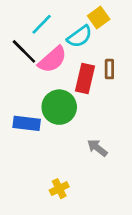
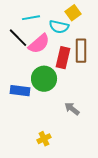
cyan line: (42, 24) -> (31, 18), turned 36
cyan semicircle: (80, 36) -> (59, 27), turned 48
brown rectangle: (109, 69) -> (81, 51), size x1.6

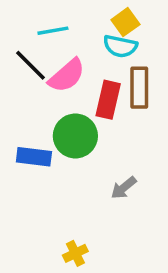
cyan semicircle: (59, 27) -> (120, 46), moved
gray arrow: (72, 109) -> (124, 188), turned -77
yellow cross: (44, 139) -> (75, 253), moved

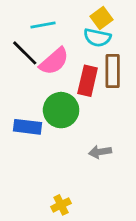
gray arrow: (124, 188) -> (100, 152), turned 30

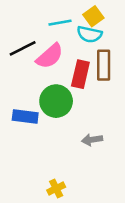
cyan line: (43, 25) -> (60, 23), moved
black line: (25, 53) -> (23, 48), turned -72

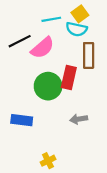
red rectangle: (80, 74) -> (69, 77), moved
blue rectangle: (25, 117) -> (22, 120), moved

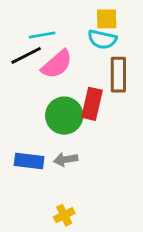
yellow square: (80, 14) -> (107, 19), turned 35
cyan line: (51, 19) -> (42, 35), moved
gray arrow: (79, 119) -> (66, 159), moved

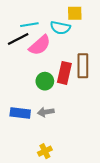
cyan semicircle: (102, 39) -> (60, 28), moved
brown rectangle: (118, 75) -> (83, 66), moved
green circle: (64, 116) -> (45, 81), size x0.7

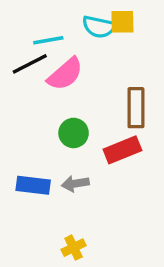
cyan semicircle: (60, 28) -> (99, 27), moved
red rectangle: (64, 73) -> (122, 150), moved, turned 55

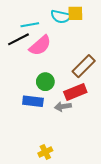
brown rectangle: (136, 108) -> (84, 66), turned 45
gray arrow: (75, 184) -> (63, 106), moved
blue rectangle: (33, 185) -> (33, 101), moved

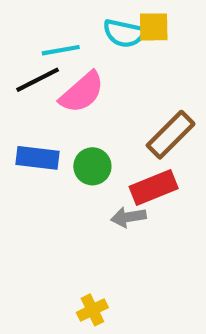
blue rectangle: (33, 101) -> (38, 158), moved

